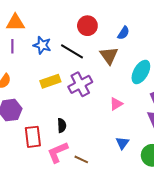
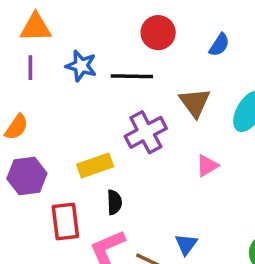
black line: (72, 51) -> (132, 76), turned -30
brown triangle: (109, 56) -> (195, 103), moved
yellow rectangle: (50, 81) -> (95, 166), moved
blue triangle: (122, 143) -> (186, 244), moved

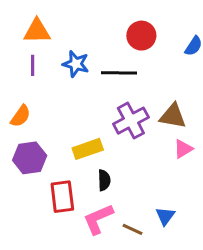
brown triangle: (195, 103) -> (173, 116), moved, turned -44

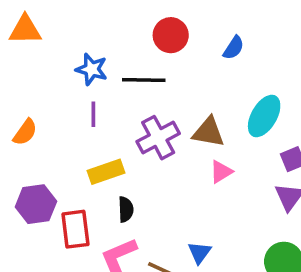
orange triangle: (37, 31) -> (25, 30), moved
purple line: (33, 65) -> (93, 114), moved
purple hexagon: (30, 158) -> (36, 204), moved

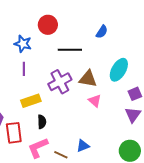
red circle: (171, 35) -> (48, 25), moved
black line: (144, 80) -> (70, 50), moved
pink triangle: (221, 172) -> (95, 101), turned -48
blue triangle: (199, 253) -> (83, 146), turned 32

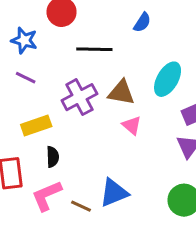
purple line: (24, 69) -> (26, 78), turned -64
blue triangle: (83, 146) -> (114, 193), size x1.5

